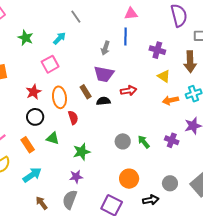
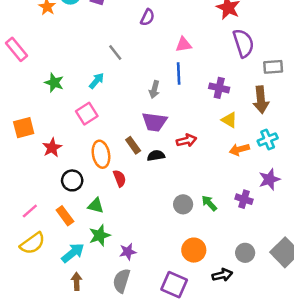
red star: (34, 92) -> (52, 148), moved
green star: (82, 152) -> (100, 235), moved
brown arrow: (42, 203) -> (77, 281), moved, turned 40

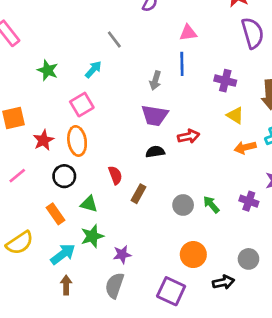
brown rectangle: (133, 145) -> (138, 194), moved, turned 63
orange ellipse: (101, 154) -> (77, 141), moved
pink line: (30, 211) -> (17, 176), moved

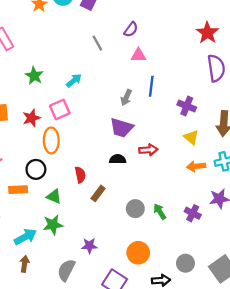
pink triangle: (188, 33) -> (138, 55), moved
gray line: (114, 40) -> (97, 43), moved
red star: (43, 140) -> (31, 118), moved
orange rectangle: (56, 214) -> (18, 190), moved, turned -66
purple star: (122, 254) -> (89, 246), moved

